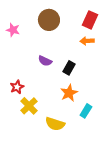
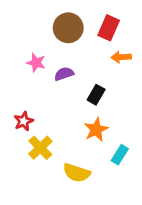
red rectangle: (90, 20) -> (109, 28), moved
pink star: (13, 30) -> (36, 63), moved
purple semicircle: (45, 61) -> (64, 74), moved, turned 136

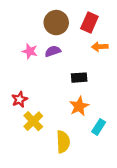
purple semicircle: (64, 74) -> (53, 51), moved
black rectangle: (96, 95) -> (79, 78), turned 56
yellow semicircle: (77, 173) -> (63, 142), turned -110

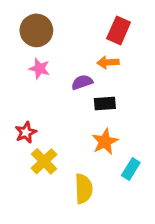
brown circle: (56, 23) -> (36, 30), moved
orange arrow: (100, 47) -> (108, 62), moved
purple semicircle: (53, 51) -> (82, 82), moved

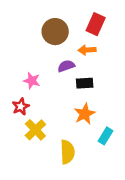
brown circle: (36, 30) -> (55, 32), moved
pink star: (39, 68) -> (32, 81), moved

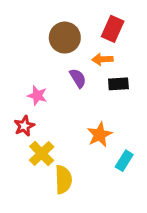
purple semicircle: (66, 66) -> (78, 78), turned 77
black rectangle: (85, 83) -> (118, 84), moved
yellow semicircle: (67, 152) -> (63, 180), moved

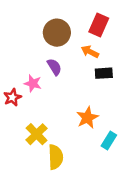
orange arrow: (102, 59) -> (90, 52), turned 30
purple semicircle: (78, 78) -> (54, 67), moved
red star: (24, 126) -> (12, 97), moved

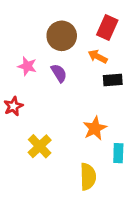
pink star: (33, 83) -> (27, 66), moved
cyan rectangle: (109, 141) -> (118, 153), turned -30
yellow semicircle: (56, 157) -> (88, 177), moved

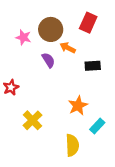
orange arrow: (98, 57) -> (68, 48), moved
pink star: (27, 66) -> (23, 37), moved
cyan rectangle: (118, 153) -> (97, 126), turned 42

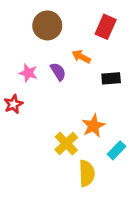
brown circle: (51, 29) -> (47, 25), moved
pink star: (23, 37) -> (28, 73), moved
yellow cross: (33, 120) -> (66, 143), moved

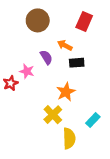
pink star: (28, 73) -> (27, 71), moved
black rectangle: (111, 78) -> (77, 63), moved
orange star: (93, 126) -> (66, 92), moved

